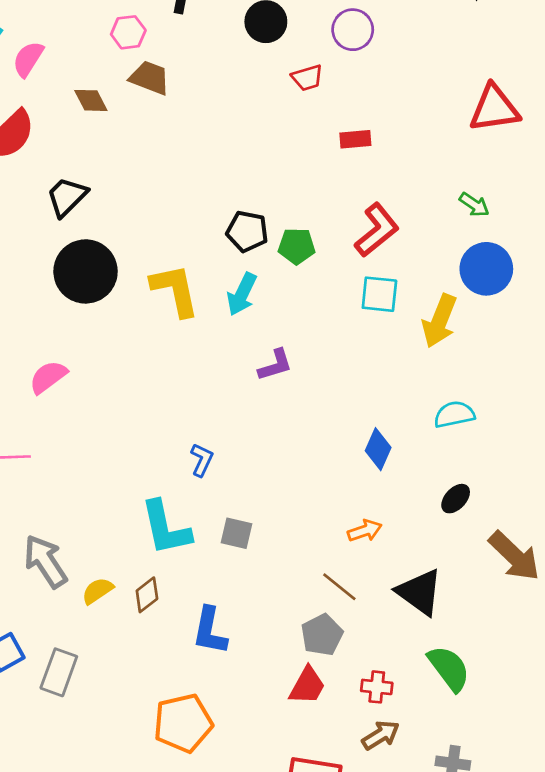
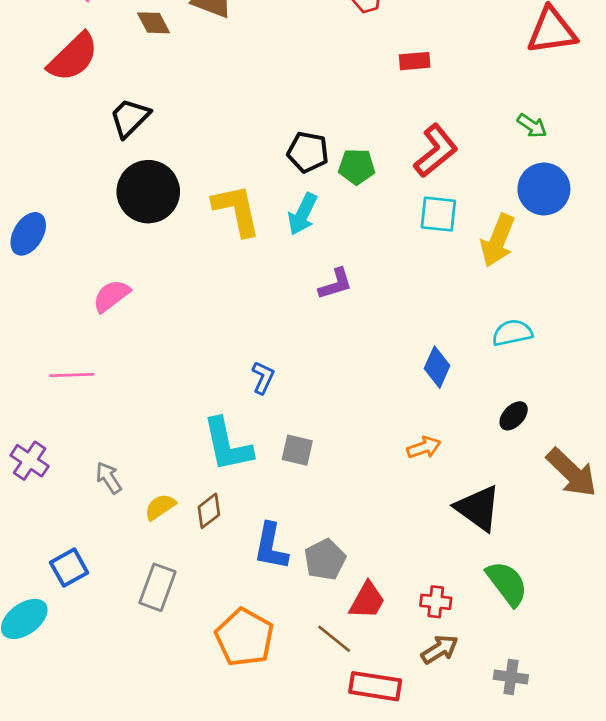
gray arrow: (45, 561) -> (109, 478), size x0.6
brown line: (339, 587) -> (334, 639), moved
gray pentagon: (322, 635) -> (325, 560), moved
gray rectangle: (59, 672) -> (157, 587), moved
orange pentagon: (183, 723) -> (245, 637), turned -30

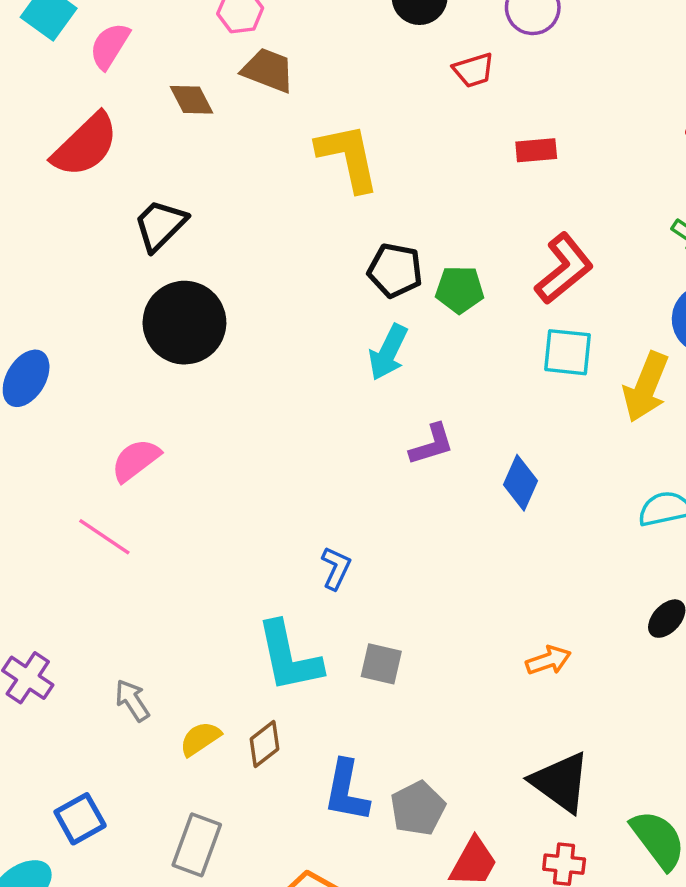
yellow L-shape: (237, 210) -> (348, 157), moved
blue diamond: (437, 367) -> (520, 483), moved
pink line: (72, 375) -> (104, 537), moved, turned 36
black triangle: (478, 508) -> (561, 782), moved

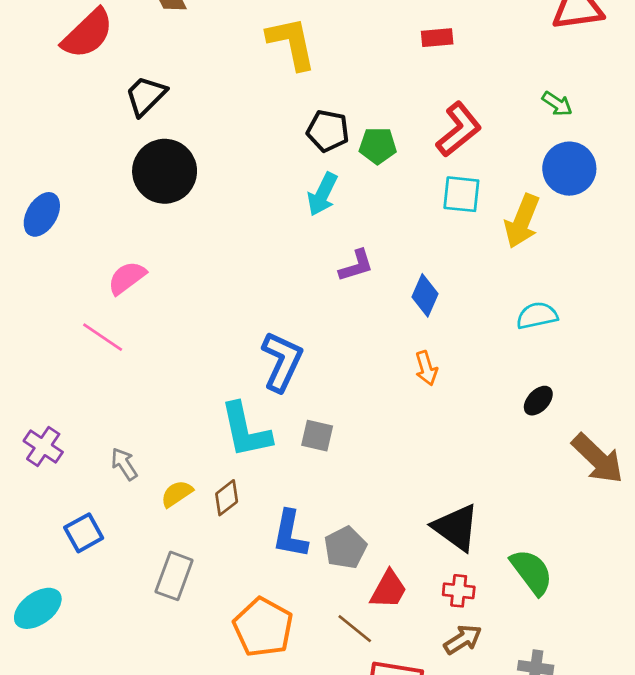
blue L-shape: (336, 568) -> (282, 361), size x1.8
orange arrow: (548, 660) -> (426, 368), moved, turned 92
blue square: (80, 819) -> (84, 533), moved

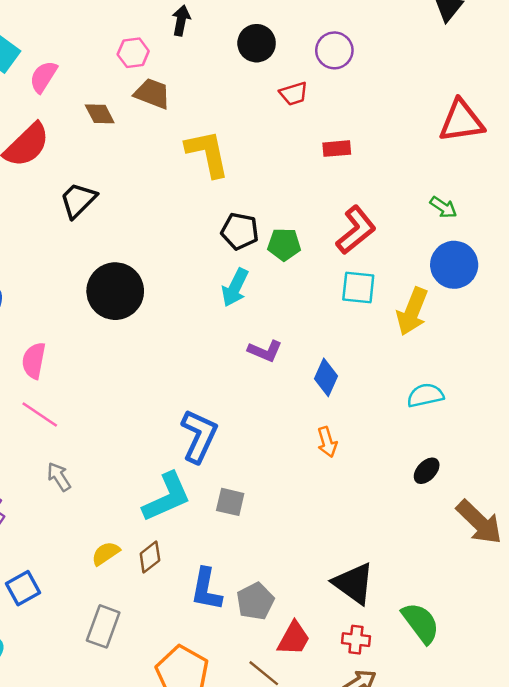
black circle: (165, 171) -> (115, 291), moved
purple L-shape: (356, 266) -> (265, 351), turned 40
pink semicircle: (127, 278) -> (34, 361), moved, turned -42
cyan L-shape: (246, 430) -> (167, 497), turned -102
gray arrow: (124, 464) -> (59, 477), moved

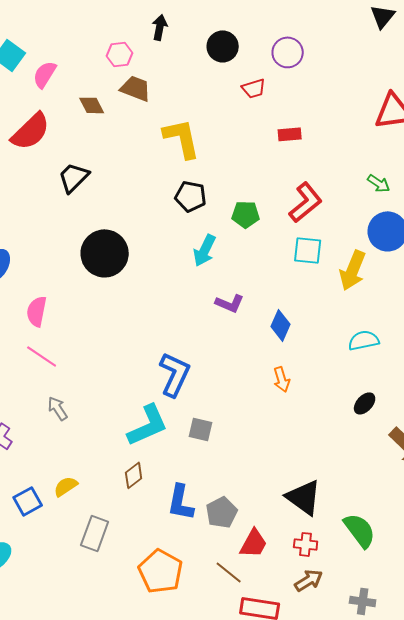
black pentagon: (240, 231) -> (191, 196), moved
yellow semicircle: (106, 553) -> (66, 486), moved

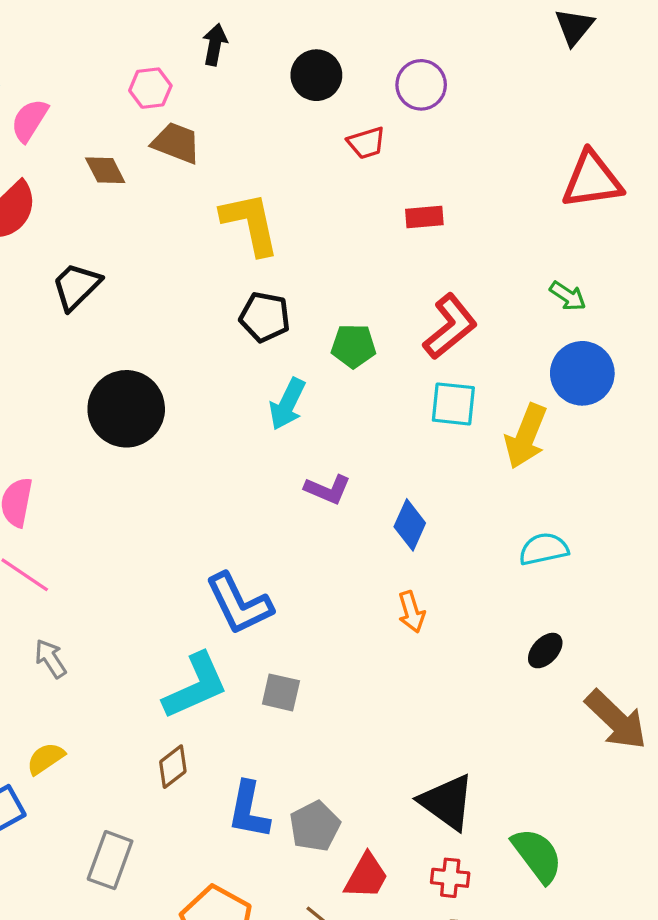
blue L-shape: (175, 374) -> (239, 604), turned 129
yellow semicircle: (66, 486) -> (46, 759), moved

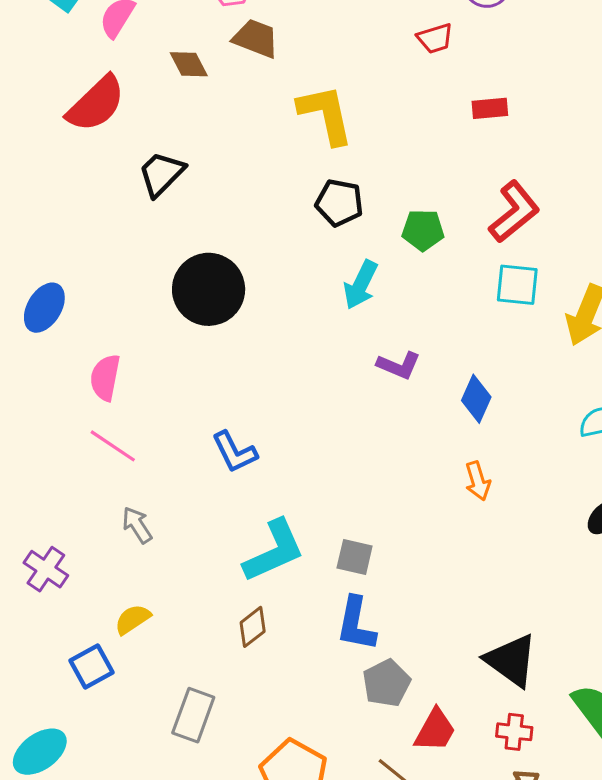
blue L-shape: (239, 604) -> (234, 452), moved, size x0.7
blue L-shape: (249, 810) -> (356, 624), moved

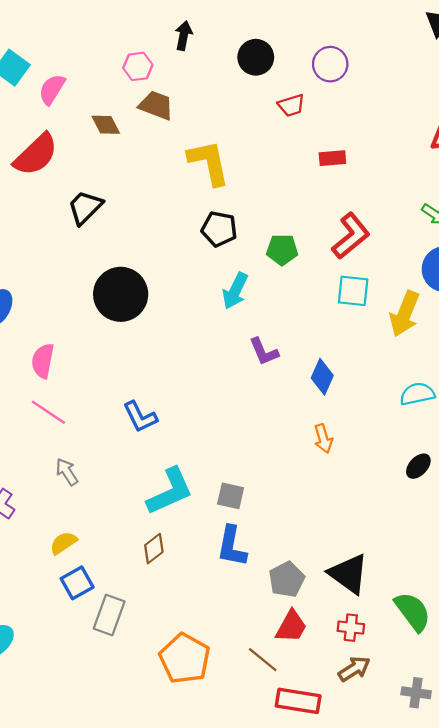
purple L-shape: (399, 365) -> (264, 352), turned 44
blue square: (91, 666) -> (77, 583), moved
gray pentagon: (386, 683) -> (287, 579), moved

